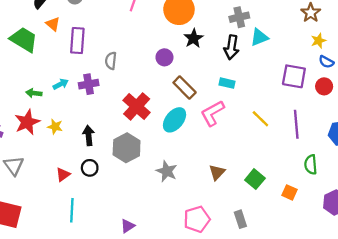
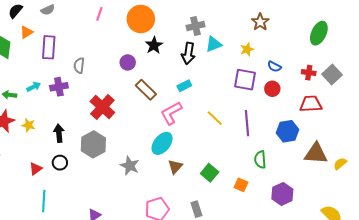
orange triangle: (53, 24) -> (27, 32), turned 48
yellow star: (319, 41) -> (247, 49), moved
cyan rectangle: (227, 83) -> (184, 86), turned -40
cyan ellipse: (175, 120) -> (162, 143), moved

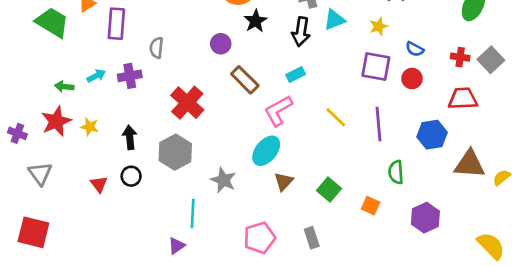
red triangle: (36, 169) -> (99, 184), turned -32
cyan line: (44, 201) -> (193, 214), moved

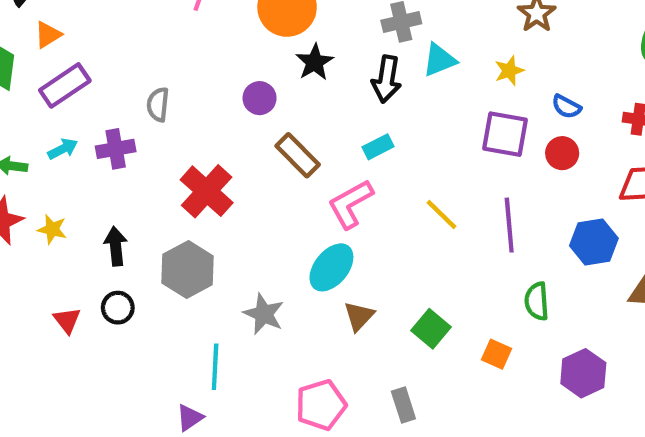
purple rectangle: (116, 24) -> (65, 85), moved, turned 52

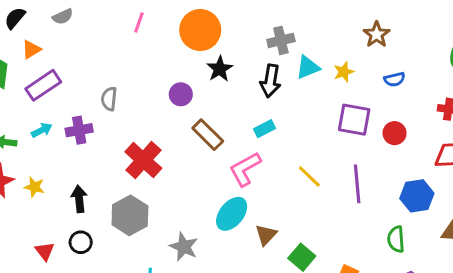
yellow star: (509, 71) -> (344, 72), moved
blue semicircle: (566, 107) -> (395, 79), moved, turned -42
green semicircle: (537, 301) -> (396, 239), moved
brown triangle: (359, 316) -> (266, 235), moved

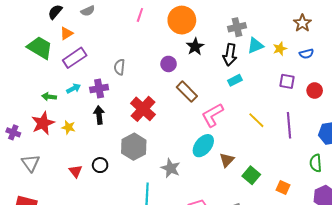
blue semicircle: (395, 79) -> (306, 54), moved
purple square: (354, 120) -> (287, 81), size x0.7
cyan rectangle: (264, 129) -> (235, 80), moved
black arrow: (79, 199) -> (99, 115), moved

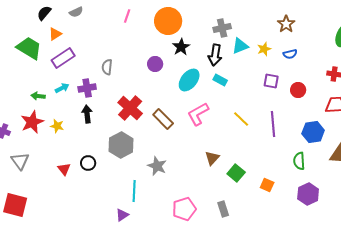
cyan rectangle: (235, 80) -> (220, 80), turned 56
brown rectangle: (187, 92) -> (163, 119), moved
cyan ellipse: (203, 146) -> (189, 80), moved

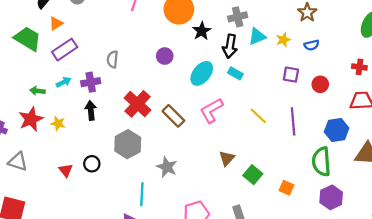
black star: (181, 47) -> (202, 31), moved
gray triangle: (20, 161) -> (18, 162), turned -36
green semicircle: (299, 161) -> (321, 162), size x1.5

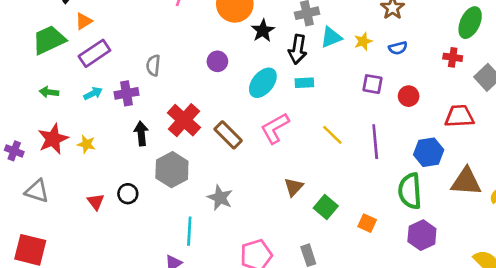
green trapezoid: (28, 39) -> (49, 40), turned -56
red cross: (359, 67) -> (453, 57), moved
cyan rectangle: (235, 73) -> (304, 83), turned -32
green arrow: (37, 91) -> (49, 92), moved
black arrow: (91, 110) -> (141, 134), moved

